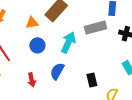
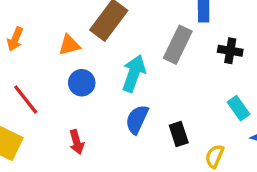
gray rectangle: (95, 28) -> (178, 45), turned -45
blue semicircle: (57, 71) -> (137, 119), moved

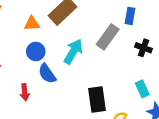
blue semicircle: (137, 119) -> (47, 74), moved, turned -70
black rectangle: (179, 134) -> (97, 99), size x1.5

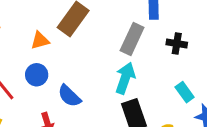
blue circle: (36, 51) -> (37, 75), moved
cyan arrow: (73, 52) -> (125, 78), moved

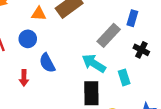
cyan arrow: (125, 78) -> (94, 63), turned -95
cyan rectangle: (185, 92) -> (124, 77), moved

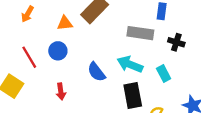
gray rectangle: (109, 35) -> (140, 33), turned 65
blue semicircle: (47, 63) -> (96, 72), moved

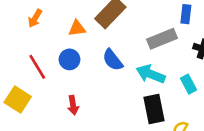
gray rectangle: (140, 33) -> (162, 39), turned -30
blue semicircle: (96, 72) -> (113, 60), moved

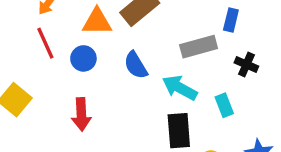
orange triangle: (77, 28) -> (97, 22), size x1.4
red line: (37, 67) -> (45, 43), moved
red arrow: (73, 105) -> (81, 114), size x1.4

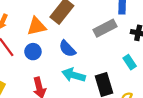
cyan arrow: (180, 88) -> (74, 75), moved

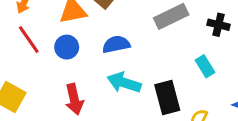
blue semicircle: (67, 49) -> (116, 44), turned 120

